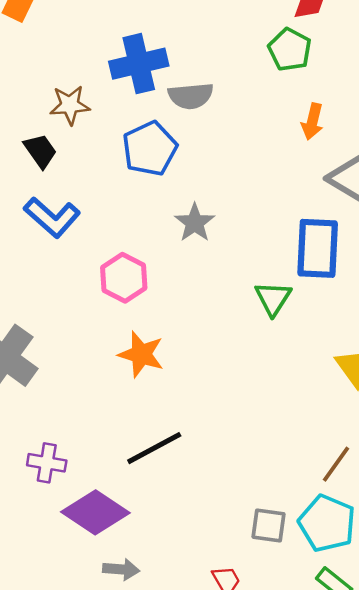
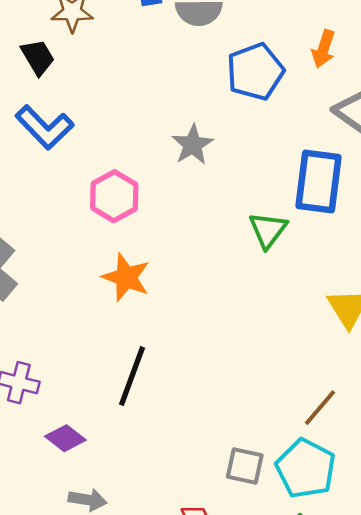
blue pentagon: (150, 149) -> (255, 72), moved
black line: (154, 448) -> (132, 376), turned -46
purple diamond: (95, 512) -> (65, 438), size x0.6

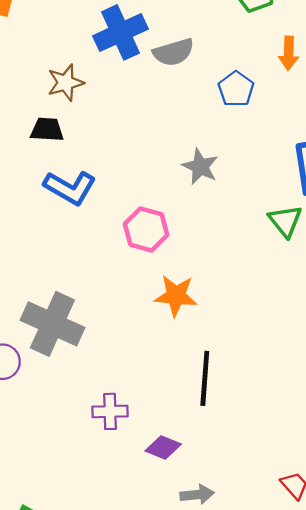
black trapezoid: (38, 57) -> (47, 130), turned -40
blue pentagon: (255, 72) -> (236, 89), size x0.7

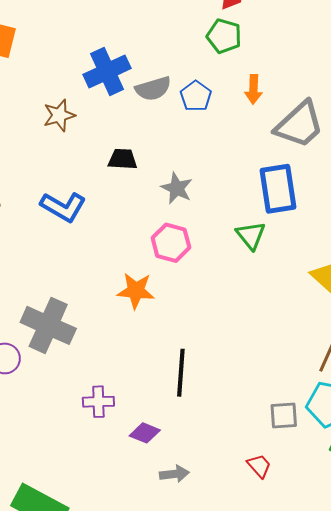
blue pentagon: (236, 89) -> (196, 96), moved
black trapezoid: (47, 130) -> (123, 159), moved
pink hexagon: (146, 229) -> (171, 243), moved
orange star: (176, 296) -> (136, 291), moved

